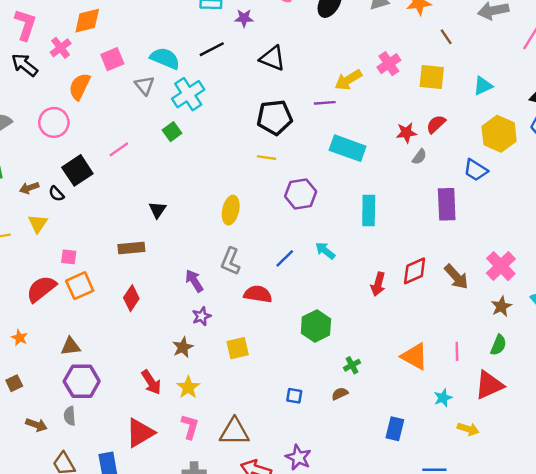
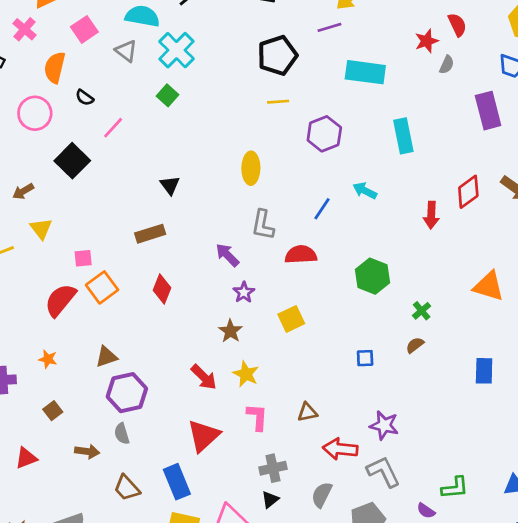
red semicircle: (436, 124) -> (457, 25), turned 120
black semicircle: (56, 194) -> (85, 98), moved
brown triangle: (234, 432) -> (307, 412), size x0.6

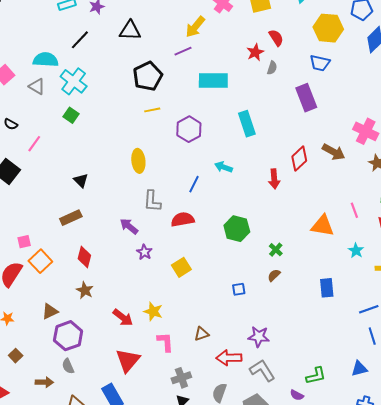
brown star: (230, 331) -> (85, 290), moved

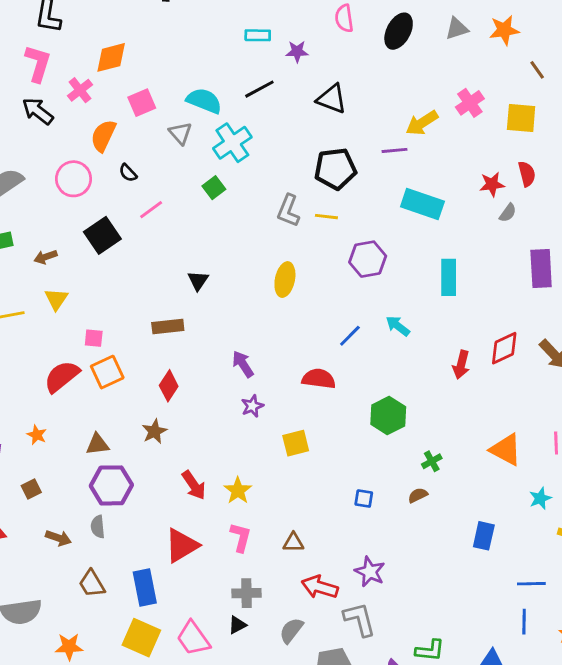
gray L-shape: (152, 201) -> (288, 211), moved

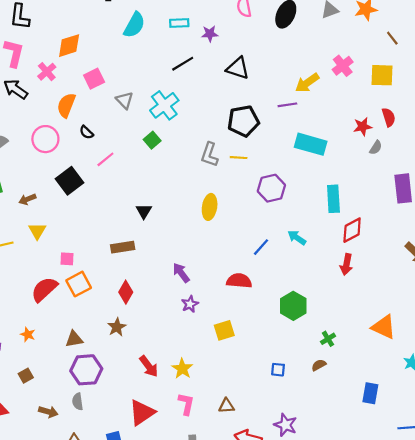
cyan semicircle: (204, 101) -> (134, 25), moved, turned 100
red diamond: (504, 348) -> (352, 230), moved

